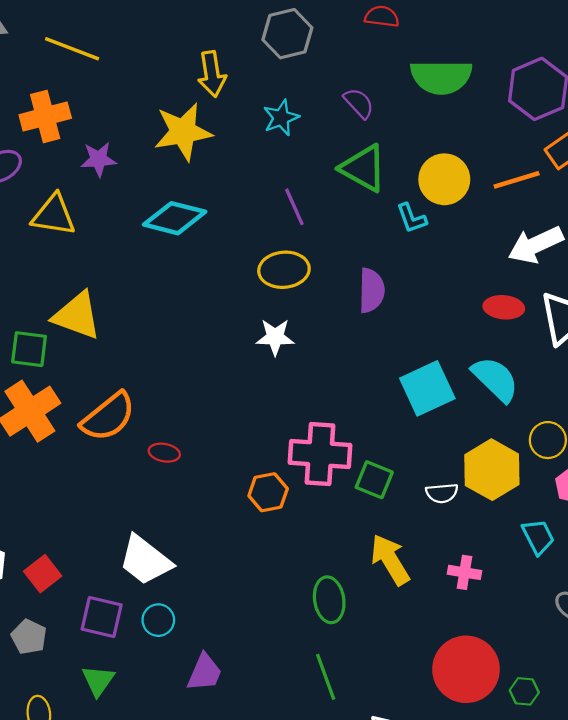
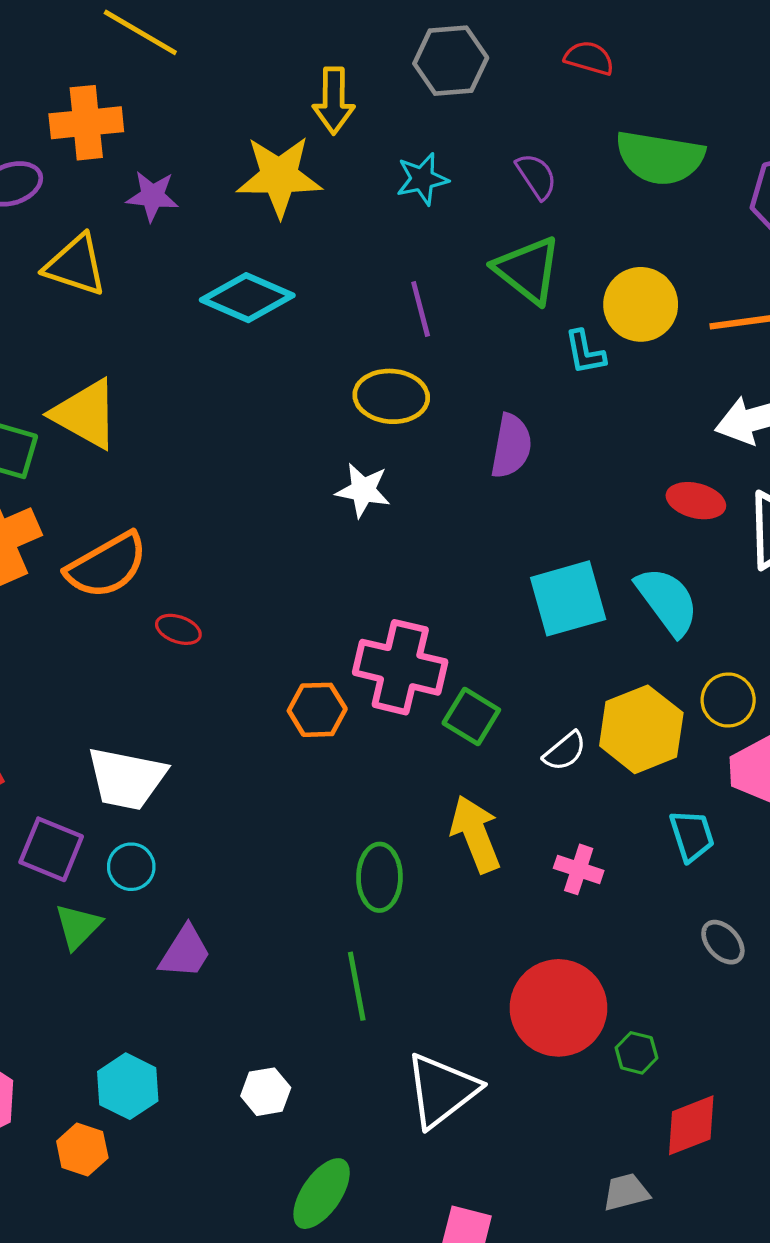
white semicircle: (442, 493) -> (565, 751), turned -44
white trapezoid: (145, 560) -> (126, 778), turned -36
green triangle: (98, 681) -> (78, 926), moved

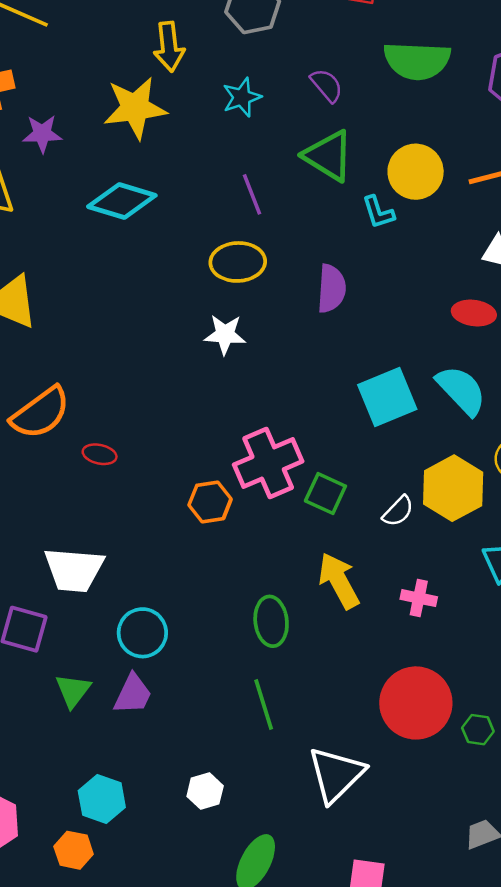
pink cross: (400, 667) -> (268, 463), turned -30
cyan circle: (131, 867) -> (142, 633), moved, size x1.4
green triangle: (78, 926) -> (73, 691), moved

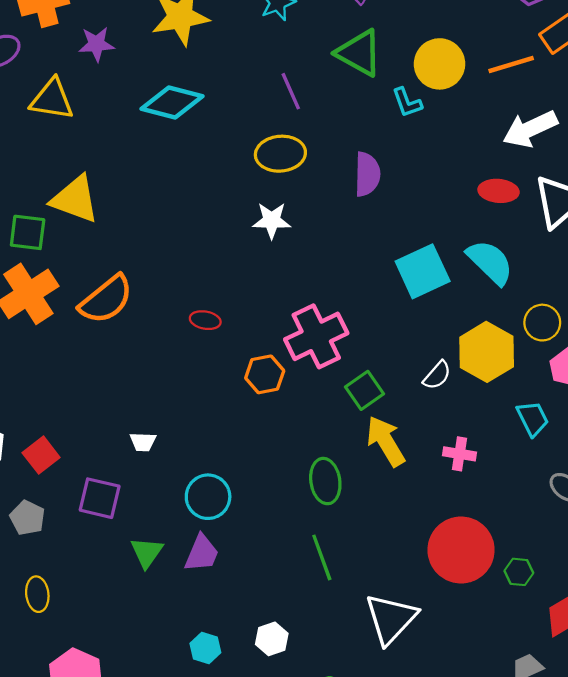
red ellipse: (100, 454) -> (205, 320), moved
green square: (325, 494) -> (365, 390), moved, turned 33
white trapezoid: (74, 570) -> (143, 442), size x0.5
cyan hexagon: (102, 799) -> (205, 648), moved, size x0.7

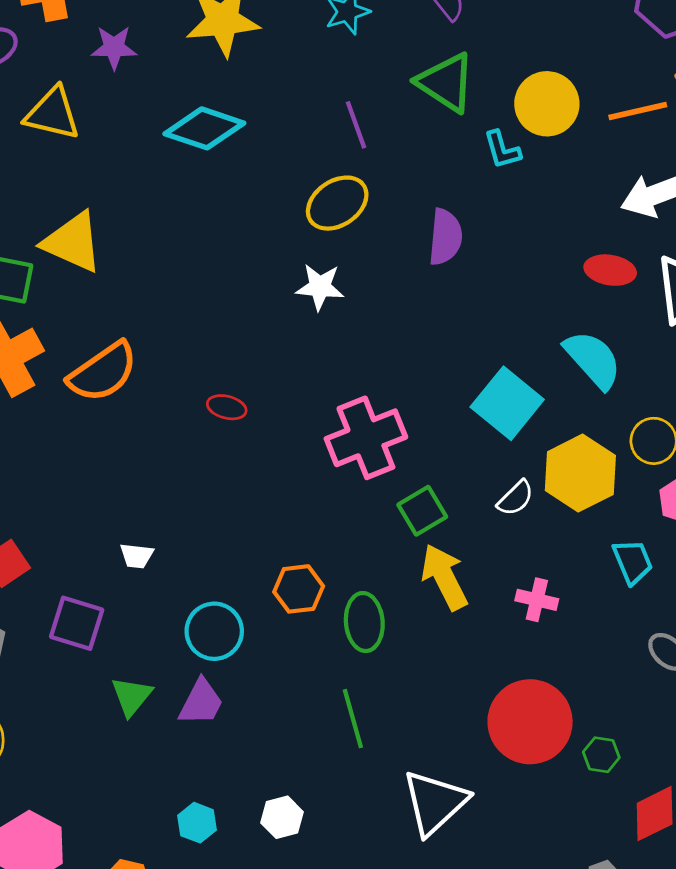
yellow ellipse: (280, 154) -> (337, 203), turned -33
cyan square: (423, 271) -> (507, 403), moved, turned -30
orange hexagon: (265, 374) -> (299, 589), moved

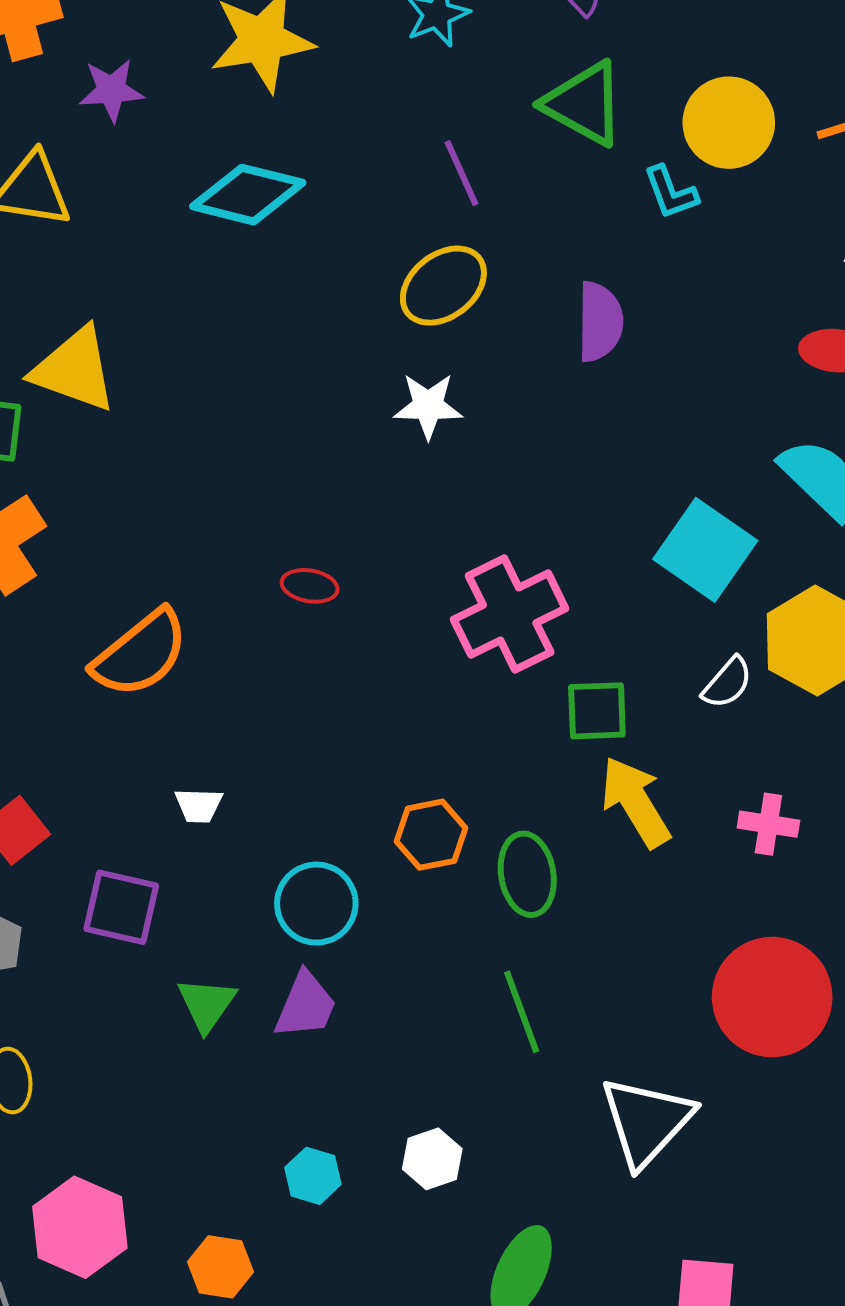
orange semicircle: (103, 372) -> (140, 654), moved
green square: (422, 511) -> (597, 711), turned 33

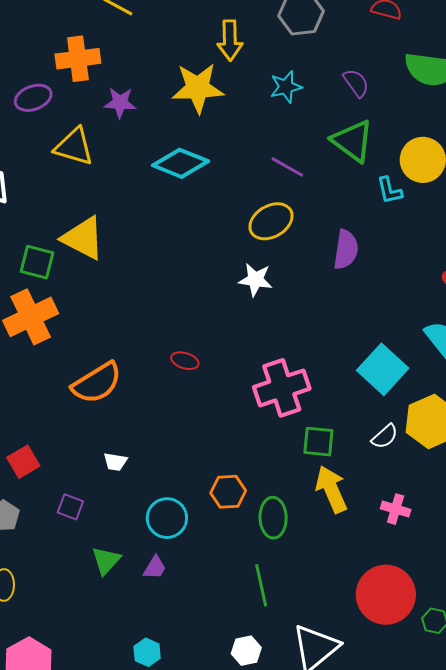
purple line: (461, 173) -> (287, 167), turned -44
purple square: (121, 907) -> (70, 507), size x0.7
purple trapezoid: (305, 1005) -> (155, 568), size x0.7
white hexagon: (432, 1159) -> (246, 651), moved

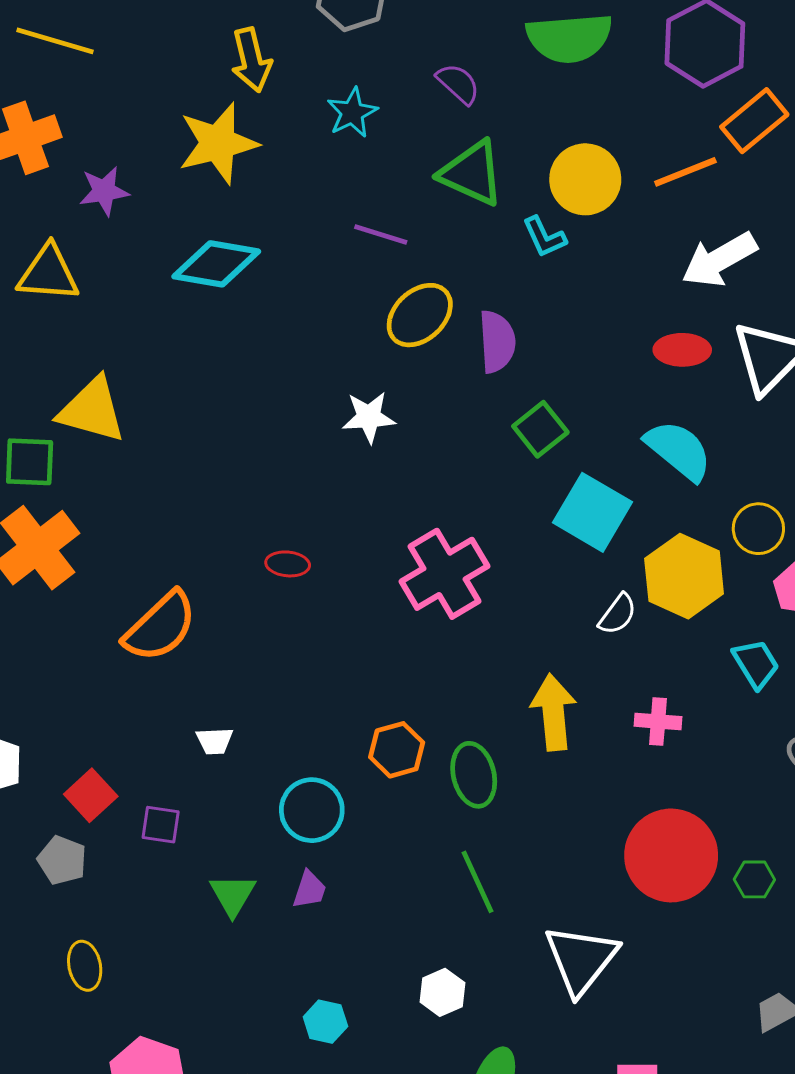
yellow ellipse: (271, 221) -> (420, 315), moved
green square: (318, 442) -> (540, 429), moved, turned -32
red square: (23, 462) -> (91, 795), moved
yellow arrow: (331, 489) -> (553, 712), turned 30
white hexagon: (246, 651) -> (442, 992), moved

